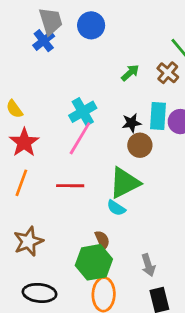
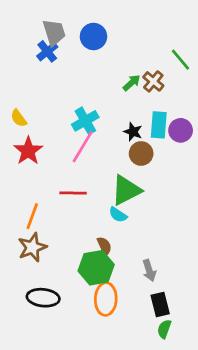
brown cross: (168, 73) -> (153, 81), moved
black star: (132, 123) -> (133, 132), turned 30
orange line: (21, 183) -> (32, 216), moved

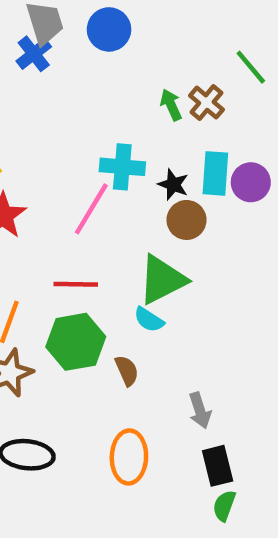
green arrow: (132, 83) -> (171, 105), turned -72
cyan cross: (85, 121) -> (122, 167), moved, turned 35
green hexagon: (96, 268) -> (76, 342), moved

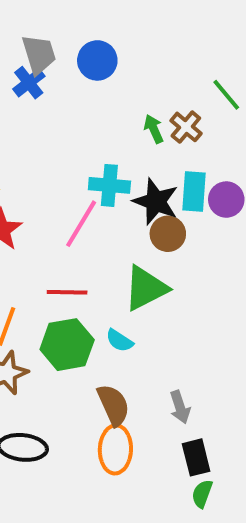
black star: (173, 184) -> (156, 202), size x1.6
cyan semicircle: (149, 320) -> (119, 341), moved
brown semicircle: (127, 371) -> (113, 405), moved, size x1.5

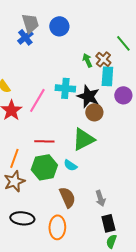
cyan rectangle: (194, 191) -> (107, 76), moved
pink line: (81, 224) -> (37, 100), moved
orange ellipse: (115, 449) -> (57, 227), moved

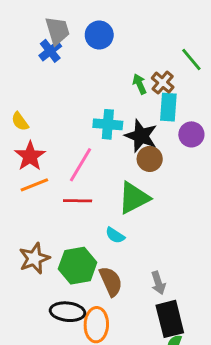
pink line: (37, 100) -> (80, 165), moved
orange line: (14, 158) -> (34, 185), moved, turned 48
green hexagon: (44, 167) -> (78, 266), moved
black ellipse: (22, 218) -> (67, 312), moved
black rectangle: (108, 223) -> (170, 319), size x1.4

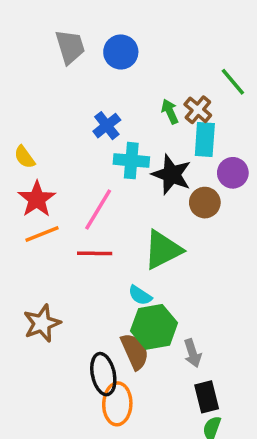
blue cross: (50, 51) -> (107, 126), moved
brown circle: (150, 159) -> (205, 203), moved
green hexagon: (78, 266) -> (154, 327), moved
black ellipse: (67, 312) -> (103, 374), moved, turned 72
black rectangle: (170, 319) -> (207, 397), size x0.7

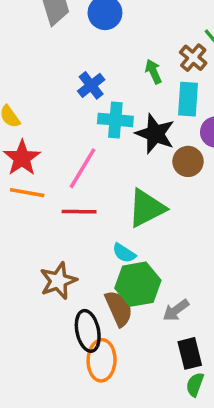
brown cross: (198, 110) -> (193, 58), moved
orange line: (42, 234) -> (27, 193), turned 32
brown star: (42, 323) -> (58, 281), moved
gray arrow: (193, 353) -> (176, 310), turned 72

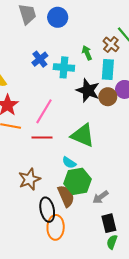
blue cross: (91, 85) -> (40, 59), moved
cyan cross: (115, 120) -> (64, 67), moved
brown circle: (188, 161) -> (108, 97), moved
green triangle: (146, 208) -> (83, 135), turned 50

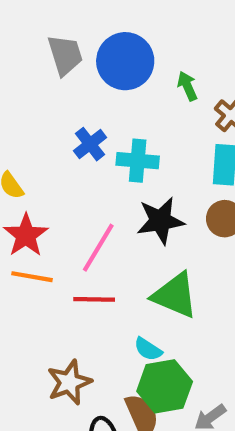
blue circle: (58, 17) -> (125, 61), size x1.4
green arrow: (87, 53) -> (187, 86), moved
black star: (88, 90) -> (160, 221), moved, turned -30

